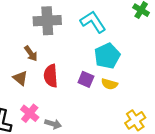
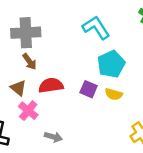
gray cross: (47, 21) -> (26, 33), moved
red semicircle: (51, 76) -> (51, 85), turned 85
pink cross: (30, 113) -> (28, 111), moved

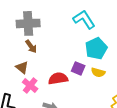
red semicircle: (51, 85) -> (58, 78), moved

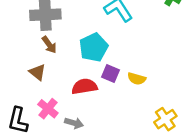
cyan pentagon: (96, 48) -> (94, 47), moved
pink cross: (30, 85) -> (48, 109), moved

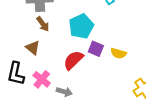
red semicircle: (84, 87) -> (73, 60), turned -35
black L-shape: (18, 120) -> (16, 74), moved

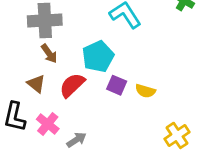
red semicircle: (73, 60) -> (72, 85), moved
gray arrow: (64, 92) -> (76, 140), turned -49

